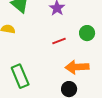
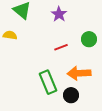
green rectangle: (20, 76) -> (48, 82), moved

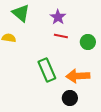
red line: (61, 47) -> (61, 36), moved, turned 32
green rectangle: (48, 82) -> (47, 70), moved

